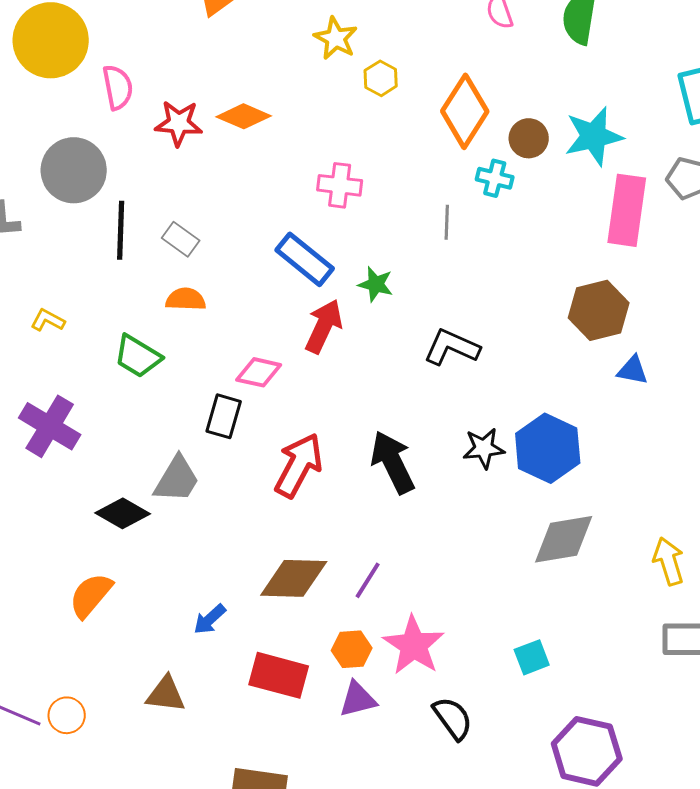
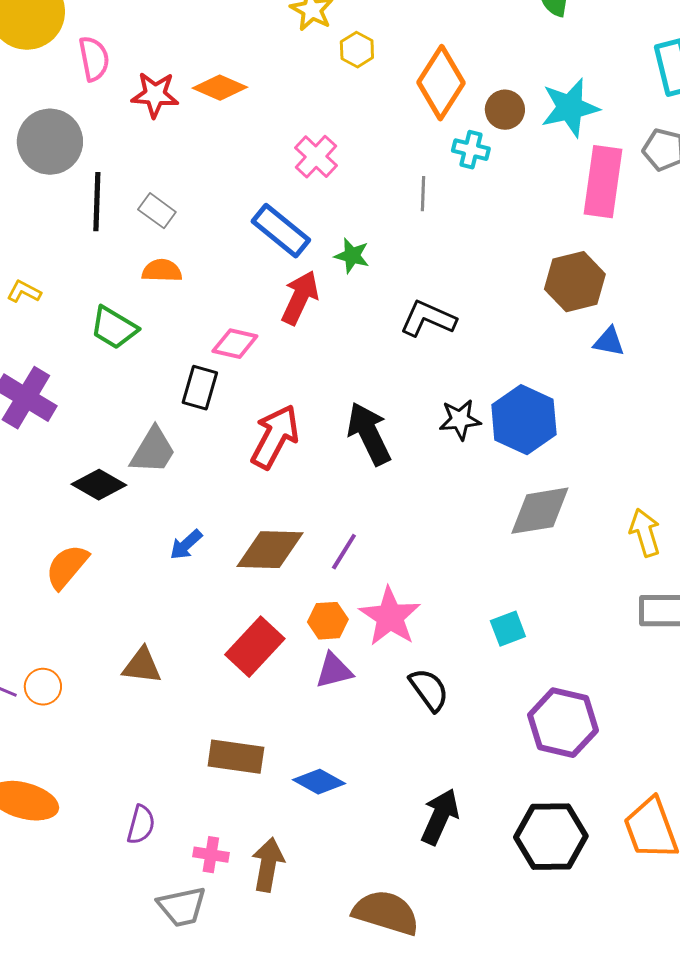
pink cross: (340, 185) -> (316, 157), turned 36
blue arrow: (210, 619) -> (186, 545), moved
red rectangle: (279, 675) -> (255, 647), turned -62

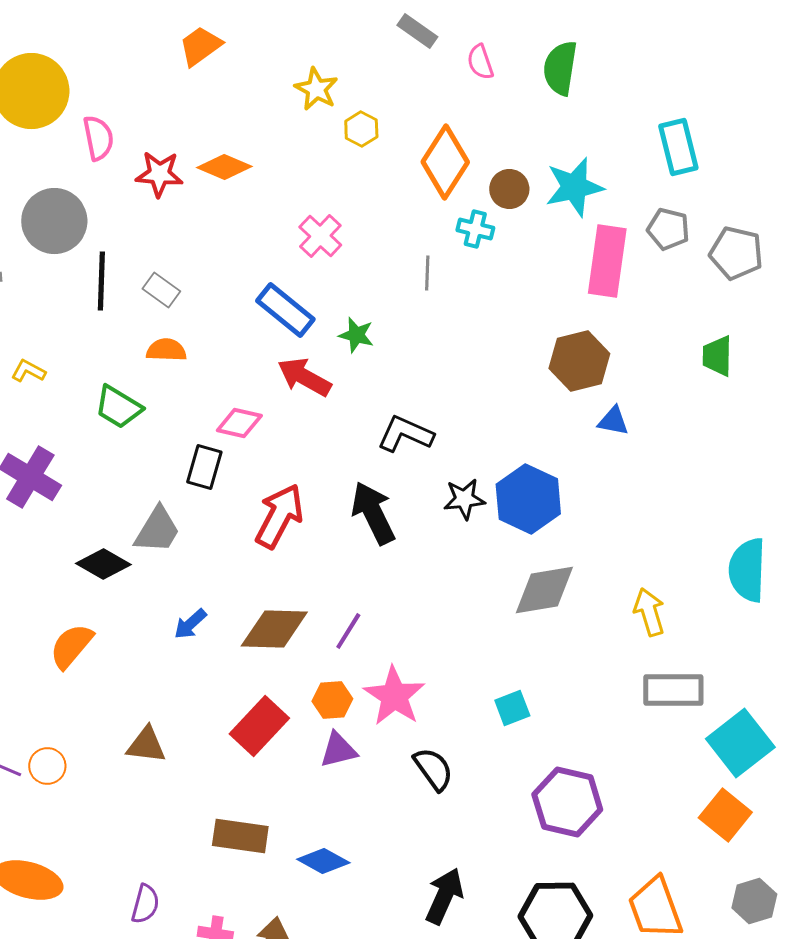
red arrow: (300, 298) -> (304, 377), turned -86
black L-shape: (428, 319) -> (405, 434), moved

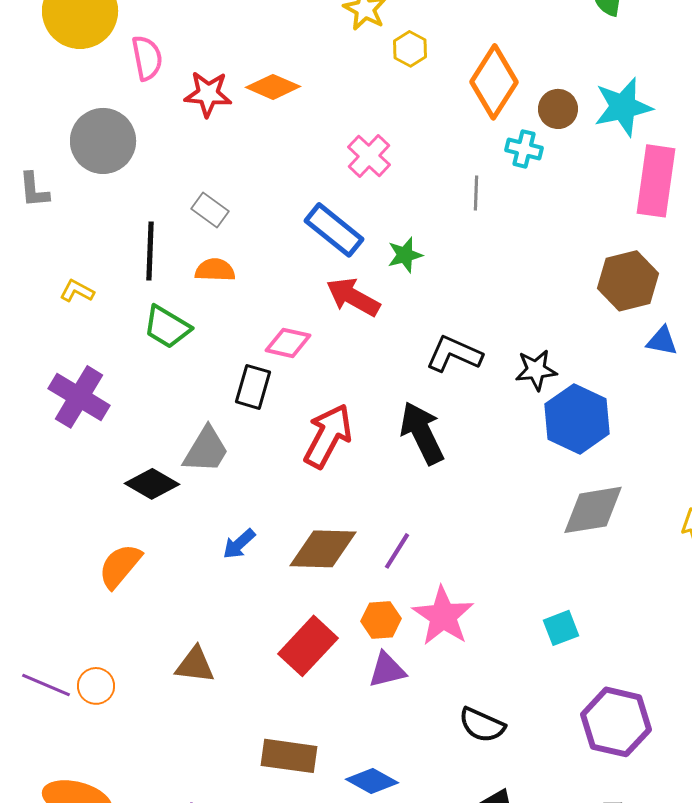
black line: (101, 281) -> (150, 251), moved
green star: (356, 335) -> (405, 255), turned -30
black star: (464, 499) -> (536, 370), moved
black semicircle: (433, 769) -> (482, 725), moved, turned 150

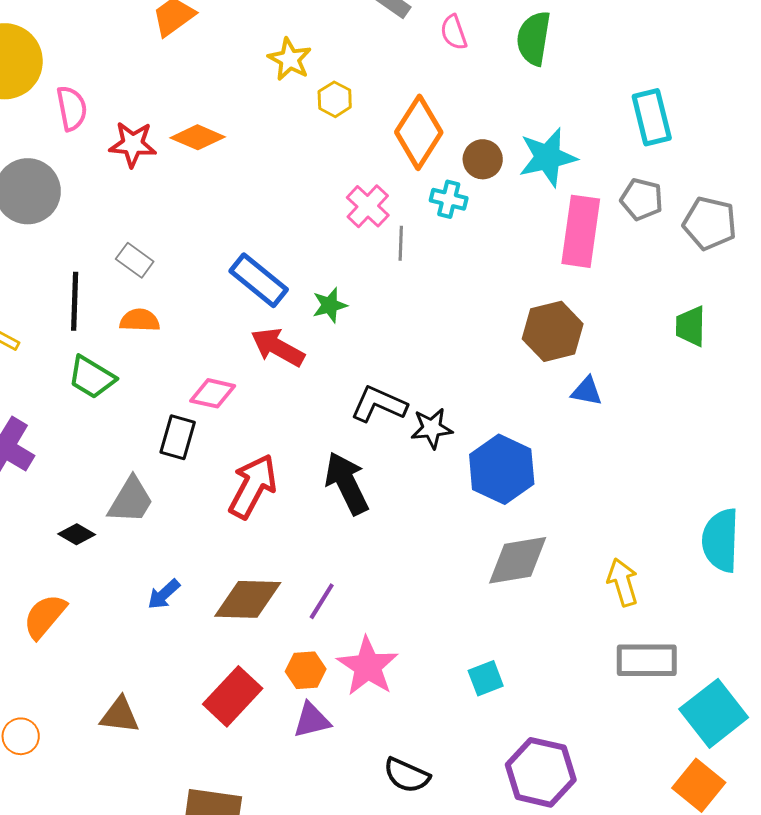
pink cross: (369, 156) -> (368, 206), moved
black star: (536, 370) -> (432, 428), moved
black diamond: (152, 484) -> (77, 534), size x0.7

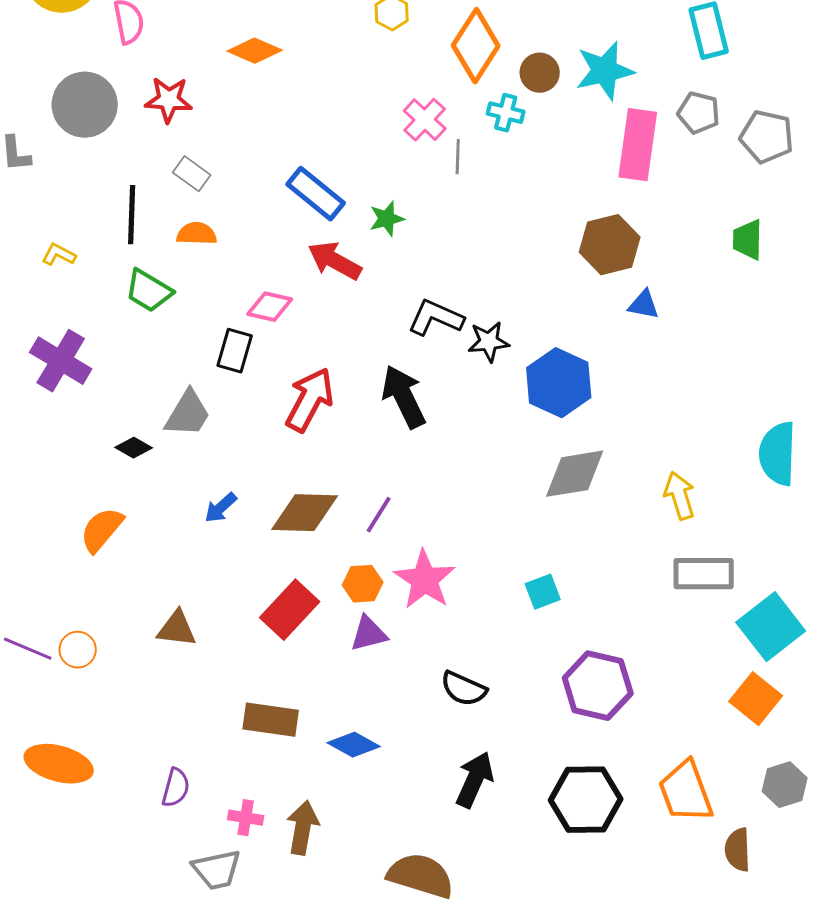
red star: (133, 144) -> (169, 100), moved

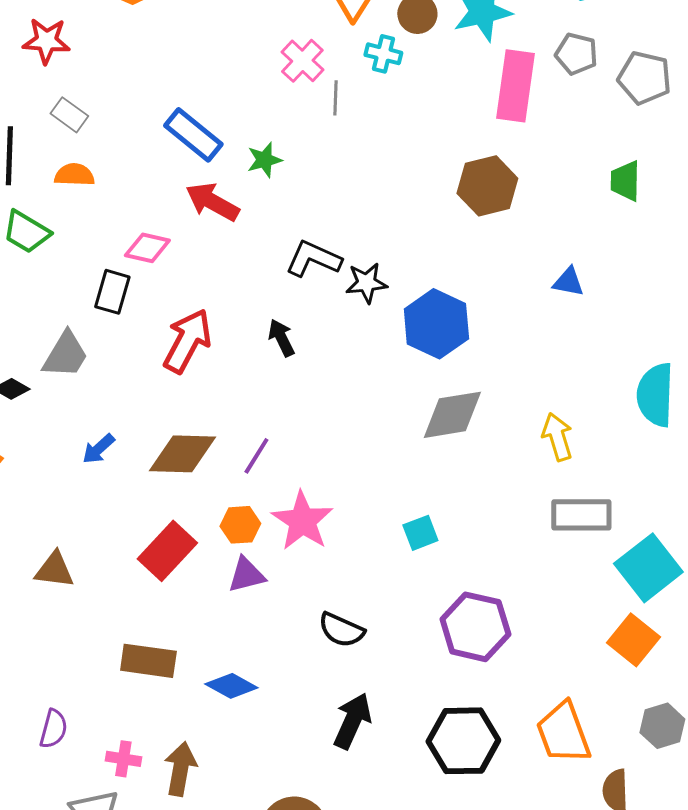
blue triangle: (644, 305) -> (568, 282), moved
black arrow: (404, 397) -> (281, 338), size x0.6

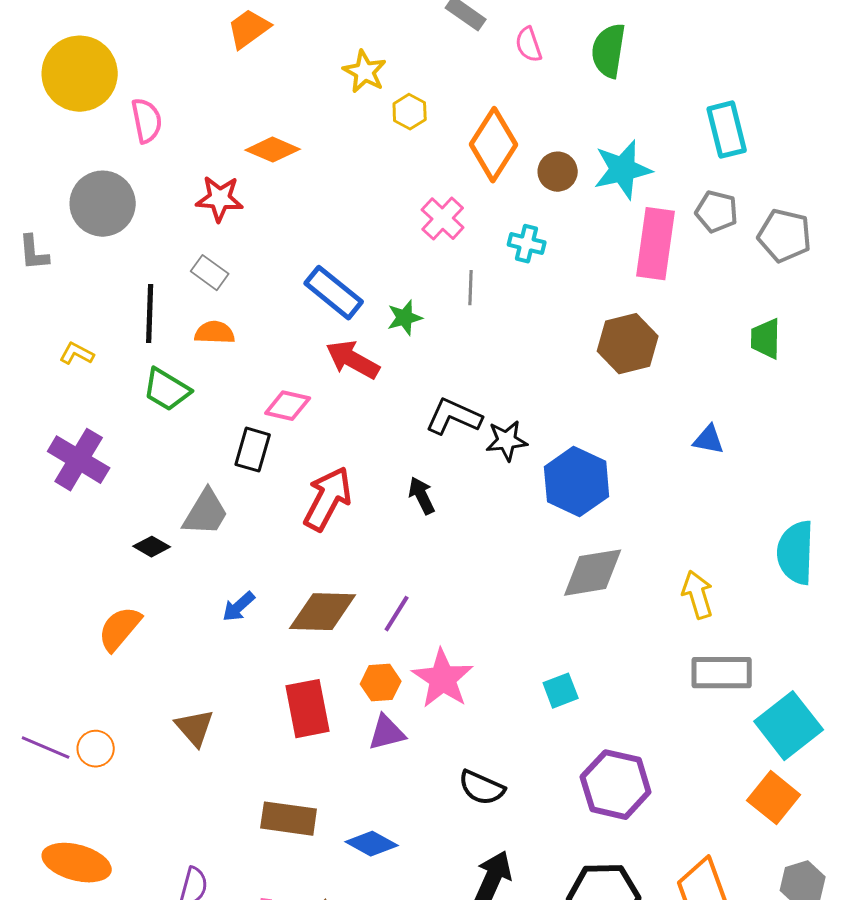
red star: (46, 41) -> (220, 199), moved
cyan cross: (383, 54) -> (527, 244), moved
gray line: (335, 98) -> (471, 288), moved
red rectangle: (167, 551) -> (308, 709), turned -54
brown triangle: (54, 570) -> (195, 728), turned 42

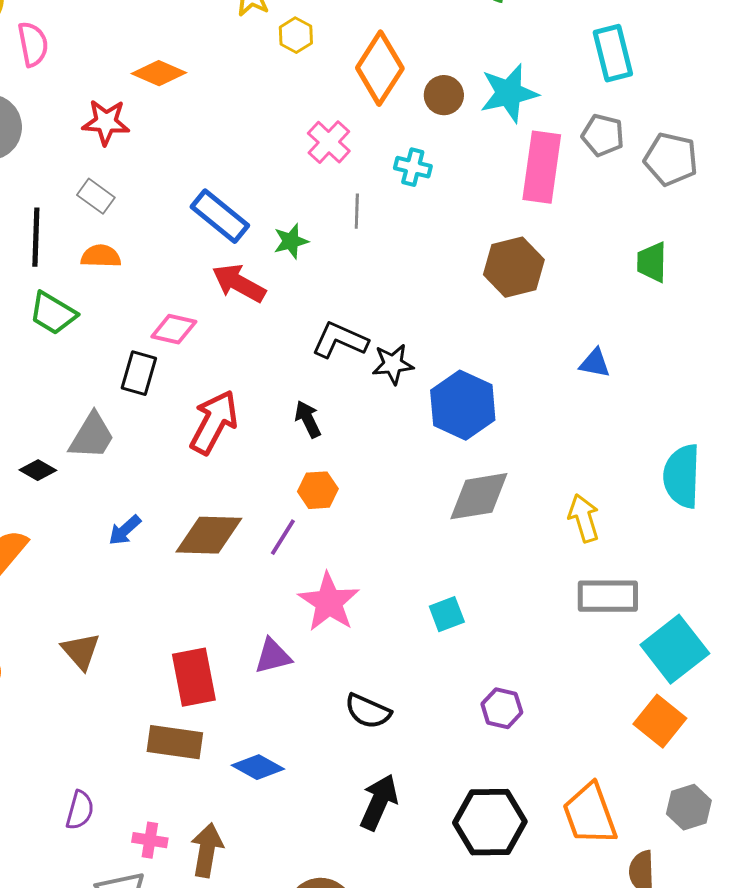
orange hexagon: (381, 683) -> (318, 490), moved
red rectangle: (308, 709) -> (194, 677), moved
purple hexagon: (616, 785) -> (502, 708), size x0.6

